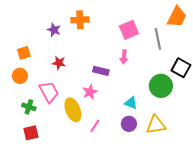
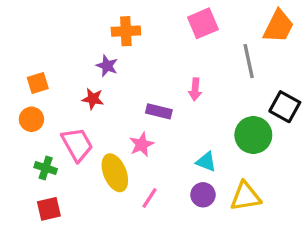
purple star: (54, 30) -> (107, 66), moved
pink square: (129, 30) -> (203, 23), moved

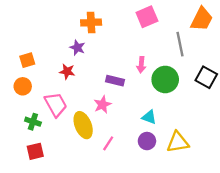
green circle: (253, 135) -> (165, 79), moved

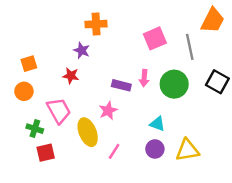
pink square: (147, 17) -> (155, 38), moved
pink arrow: (141, 65) -> (144, 78), moved
red square: (35, 151) -> (46, 153), moved

